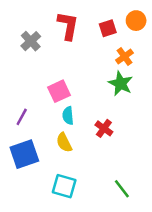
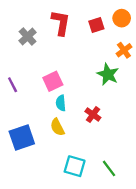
orange cross: (124, 56) -> (124, 50), moved
purple line: (22, 117) -> (13, 85), moved, turned -56
cyan square: (64, 186) -> (75, 166), moved

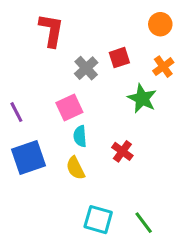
red L-shape: (61, 23) -> (51, 30), moved
red square: (96, 25) -> (119, 58), moved
gray cross: (28, 36) -> (86, 68), moved
blue square: (22, 137) -> (29, 157), moved

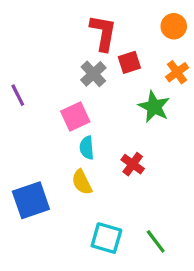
red L-shape: (51, 30) -> (103, 33), moved
purple line: (16, 112) -> (18, 95), moved
blue square: (29, 157) -> (31, 200), moved

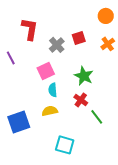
red L-shape: (103, 33) -> (30, 29), moved
green star: (154, 107) -> (84, 76), moved
yellow semicircle: (82, 182) -> (50, 111), turned 105
green line: (156, 241) -> (97, 117), moved

